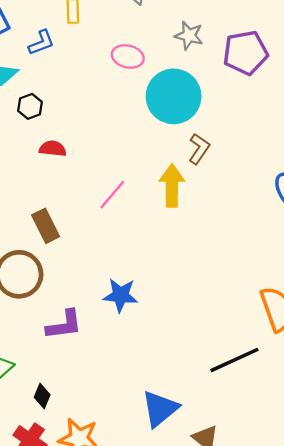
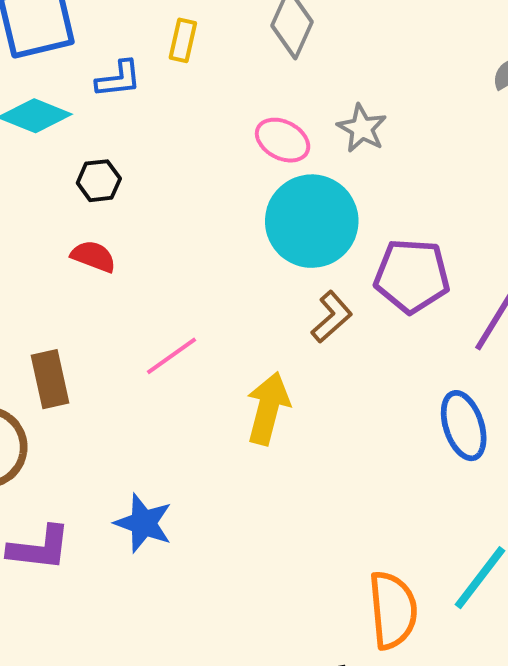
purple pentagon: (245, 53) -> (412, 276), moved
pink ellipse: (128, 56) -> (283, 140), moved
black hexagon: (30, 106) -> (99, 181), moved
yellow arrow: (172, 186) -> (268, 408), moved

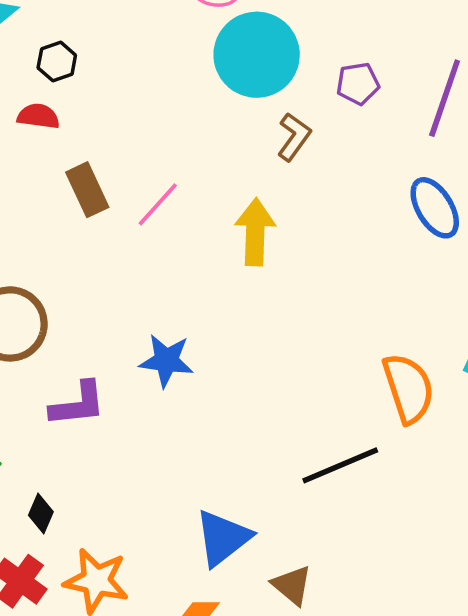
red semicircle: (93, 256) -> (38, 116), moved
purple pentagon: (412, 276) -> (358, 84), size x0.6
brown rectangle: (50, 379) -> (87, 190), moved

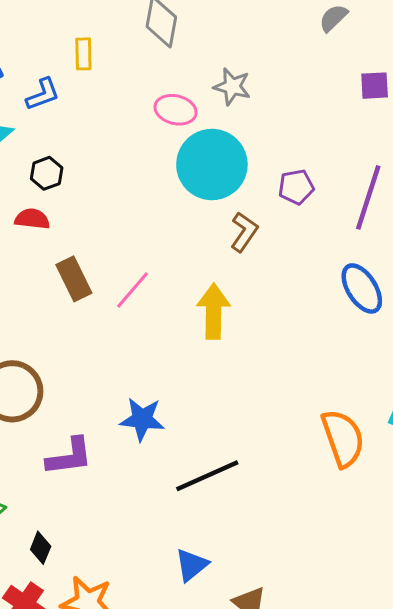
black line: (340, 465) -> (207, 476), moved
blue triangle: (223, 538) -> (192, 565), size x0.7

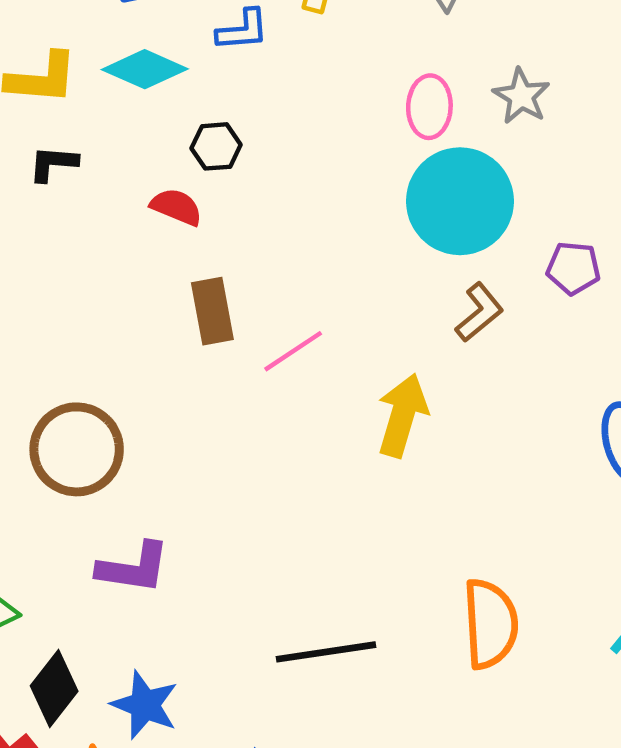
pink ellipse: (176, 110) -> (429, 107), turned 63
blue star: (142, 419) -> (145, 705), moved
orange semicircle: (343, 438) -> (490, 624), moved
black diamond: (41, 548) -> (54, 689), size x1.5

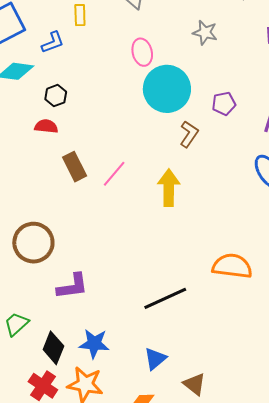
gray star: (521, 96) -> (205, 33), moved
orange semicircle: (490, 624) -> (232, 266), turned -63

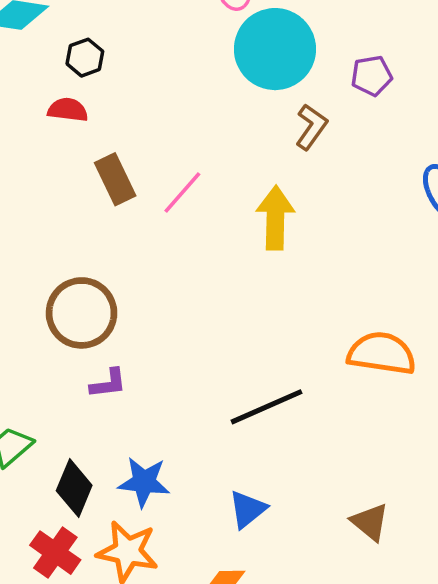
brown circle: (33, 243) -> (82, 313), moved
purple L-shape: (72, 286) -> (108, 383), size x0.7
brown triangle: (194, 384) -> (370, 522), moved

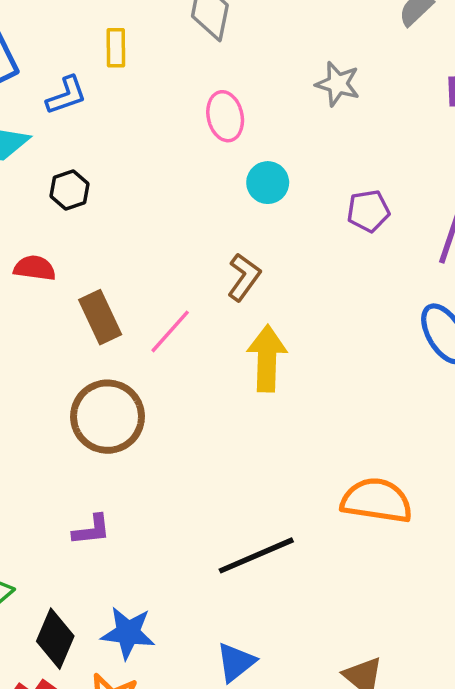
cyan circle: (275, 49) -> (268, 183), size x0.5
red semicircle: (68, 110) -> (35, 268), moved
brown L-shape: (311, 127) -> (244, 277), moved
brown circle: (82, 313) -> (107, 417), moved

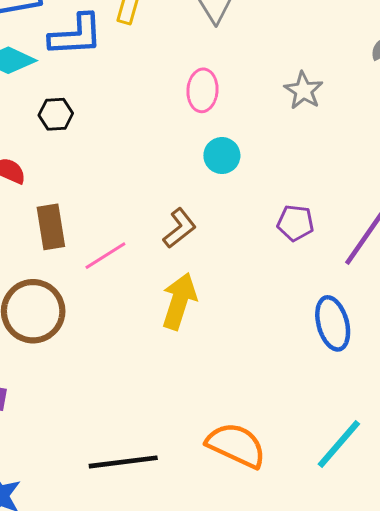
blue L-shape: (66, 95) -> (76, 35), size x1.5
purple pentagon: (368, 211) -> (295, 223), moved

